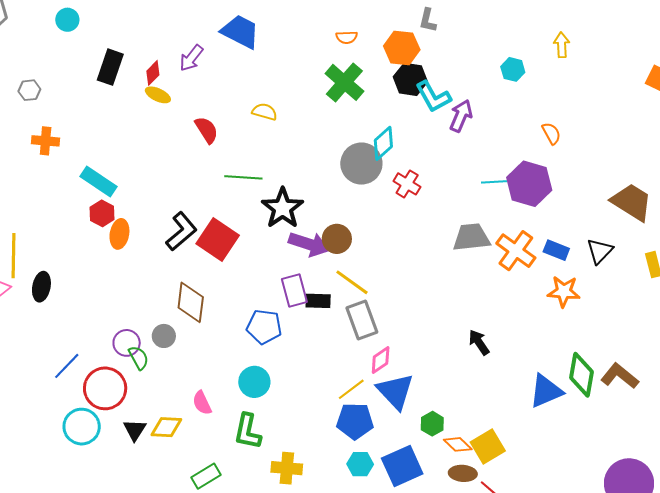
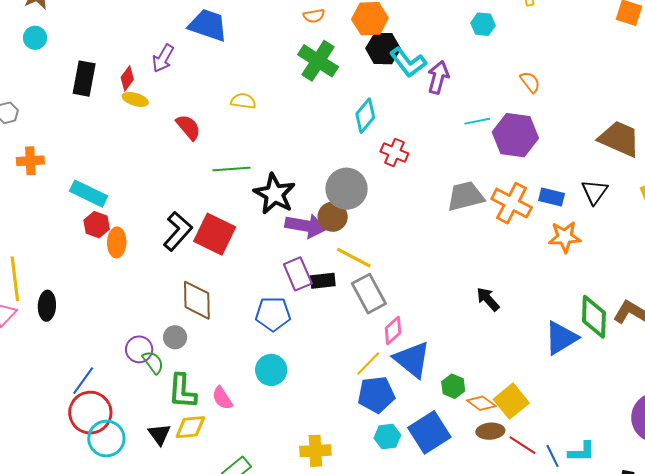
gray circle: (361, 164) -> (347, 189), moved
cyan line: (494, 182) -> (477, 121), moved
red circle: (105, 388) -> (90, 413), moved
green L-shape: (248, 431) -> (182, 391), moved

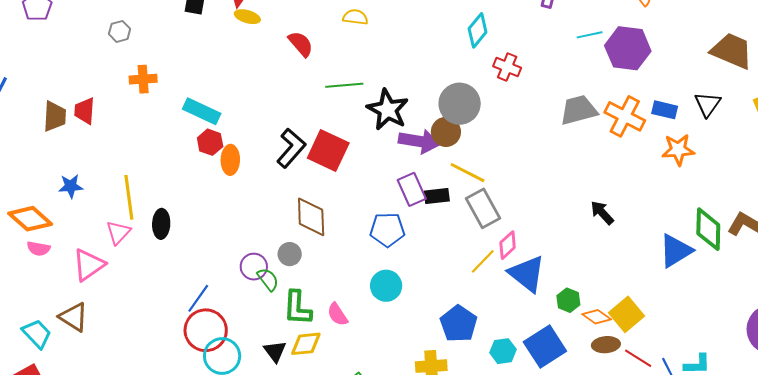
yellow line: (368, 364) -> (483, 261), moved
blue pentagon: (376, 395) -> (459, 324), moved, turned -30

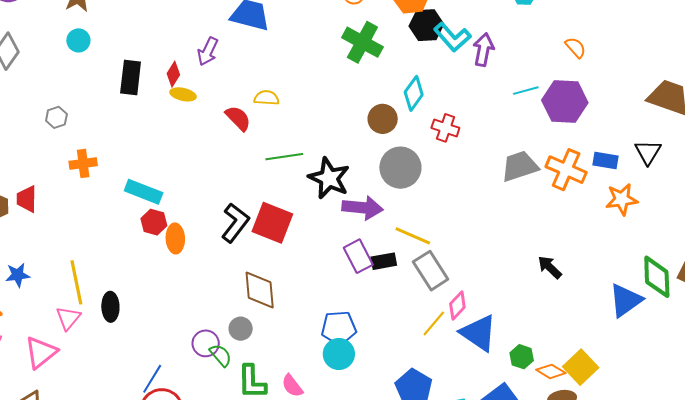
yellow semicircle: (355, 17) -> (267, 98), moved
brown circle: (446, 132) -> (383, 119), moved
blue pentagon: (387, 230) -> (339, 328), moved

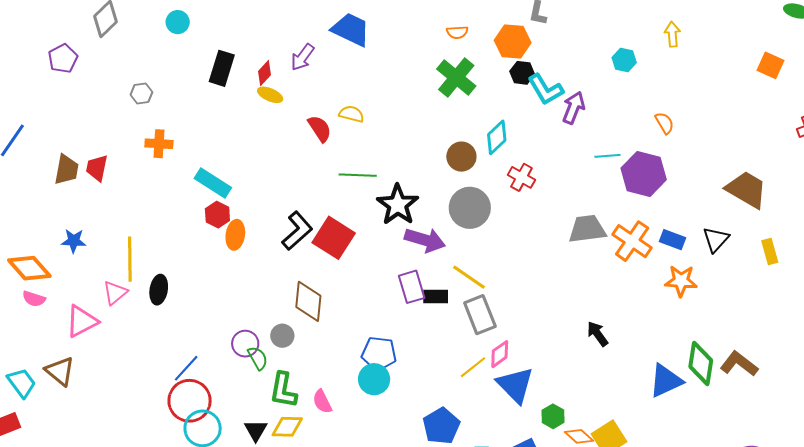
black hexagon: (426, 25) -> (522, 73), size x0.7

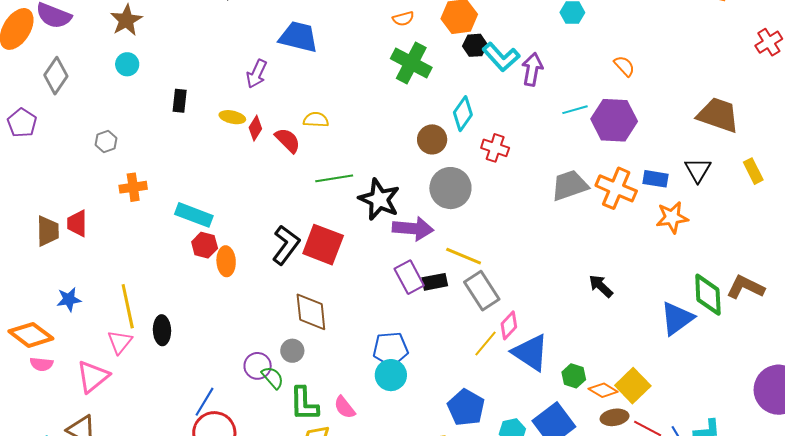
black rectangle: (222, 68) -> (180, 101), size x0.7
red diamond: (265, 73) -> (255, 128), moved

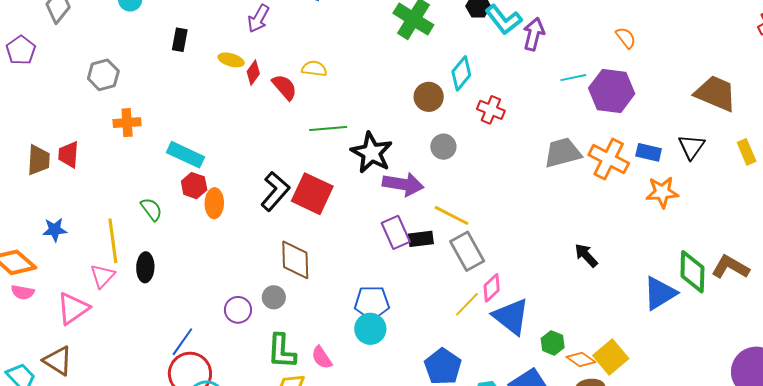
gray hexagon: (106, 141) -> (103, 75), size x1.4
gray circle: (450, 188) -> (443, 147), size x0.6
green semicircle: (273, 378) -> (151, 209), moved

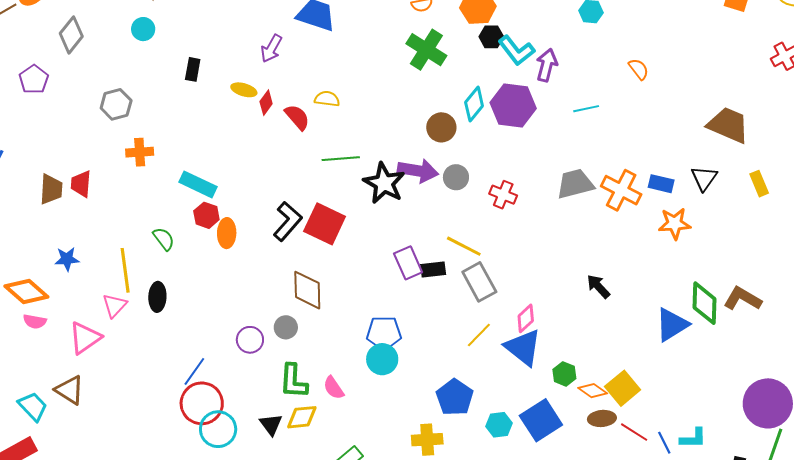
purple hexagon: (612, 91) -> (513, 106), moved
red cross: (491, 110) -> (503, 195), moved
purple arrow: (403, 184) -> (418, 171), moved
pink diamond: (492, 288) -> (526, 318), moved

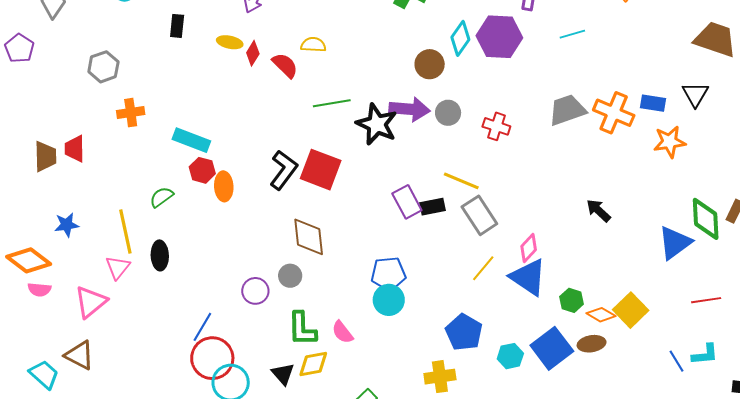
green semicircle: (164, 239) -> (161, 197), turned -85
brown ellipse: (602, 418) -> (592, 344), moved
red line: (634, 432) -> (706, 300), moved, turned -36

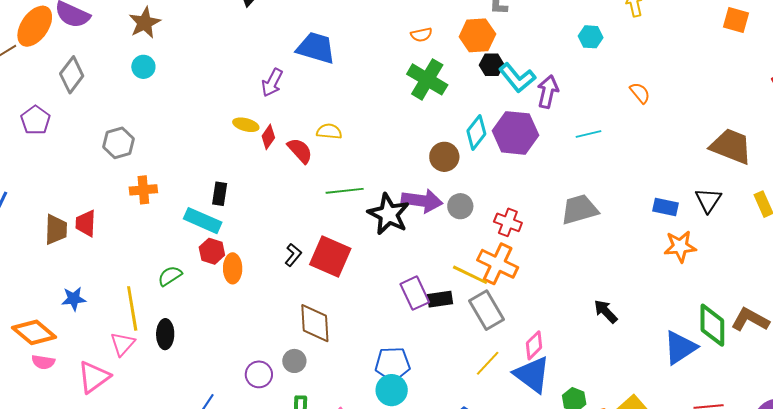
black rectangle: (177, 26) -> (220, 194), moved
orange cross: (614, 113) -> (498, 264), moved
black L-shape: (284, 170) -> (293, 255), size x0.6

